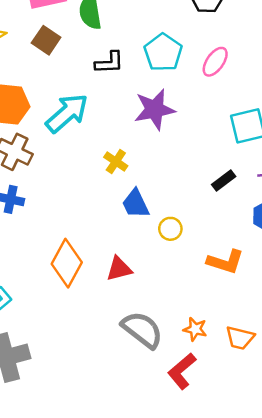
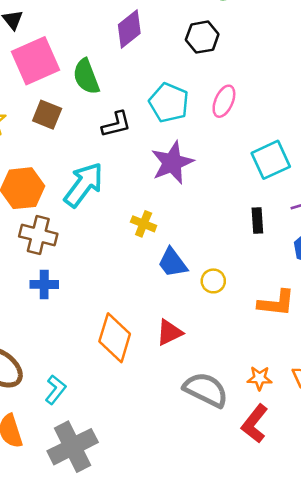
black rectangle: (224, 180) -> (257, 220), turned -45

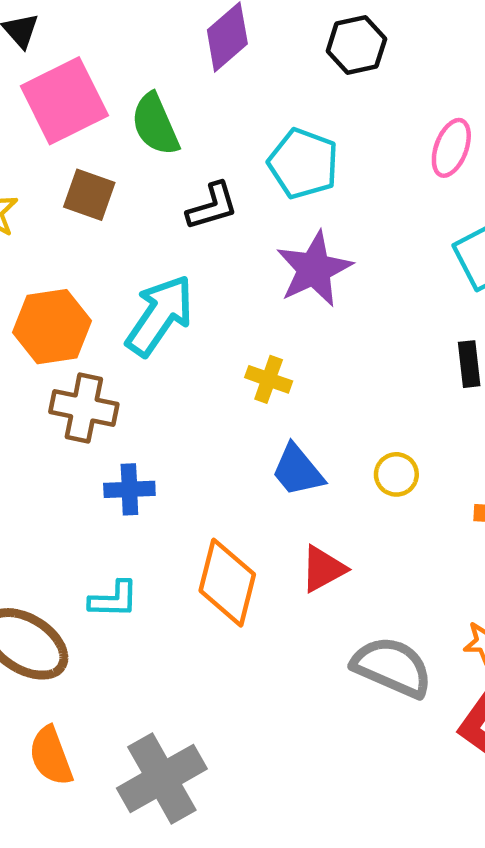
pink ellipse: (224, 101) -> (451, 148), moved
blue trapezoid: (173, 263) -> (298, 470), moved
blue cross: (44, 284) -> (129, 489), moved
cyan L-shape: (55, 390) -> (114, 599), moved, turned 56

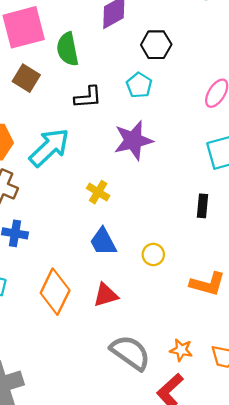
black hexagon: (356, 45) -> (156, 45), moved
cyan pentagon: (303, 164) -> (139, 85), size x0.7

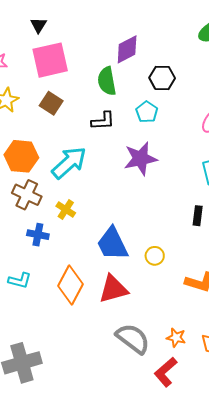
green semicircle: (68, 49) -> (107, 81), moved
yellow cross: (98, 192) -> (66, 210), moved
blue trapezoid: (103, 242) -> (112, 244), size x1.4
red triangle: (106, 295) -> (113, 289), size x1.4

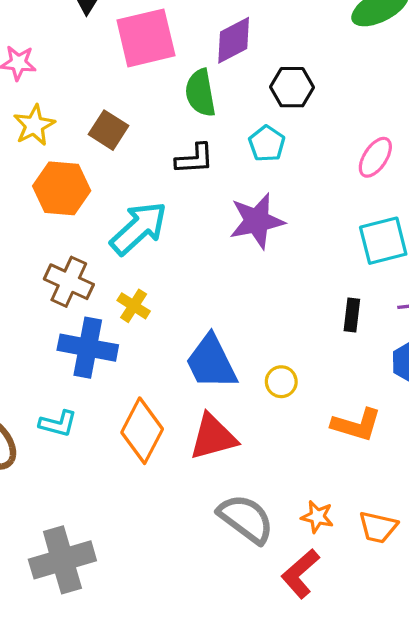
pink square: (50, 60) -> (146, 38), moved
orange hexagon: (21, 156) -> (62, 188), moved
blue cross: (38, 235) -> (88, 348), size x1.6

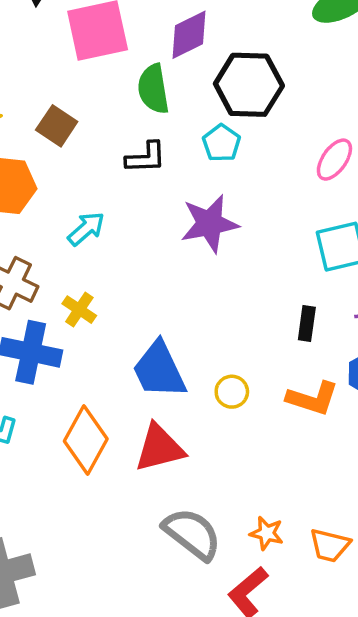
black hexagon: (292, 87) -> (249, 85), size x1.5
cyan arrow: (139, 228) -> (86, 229), size x0.6
orange L-shape: (356, 425) -> (313, 398), moved

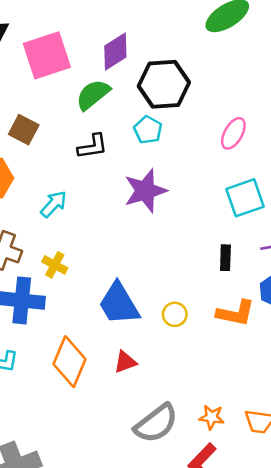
green semicircle: (153, 89) -> (93, 95), turned 66
red triangle: (160, 448) -> (125, 362), size x0.6
gray semicircle: (192, 534) -> (156, 423), turned 111

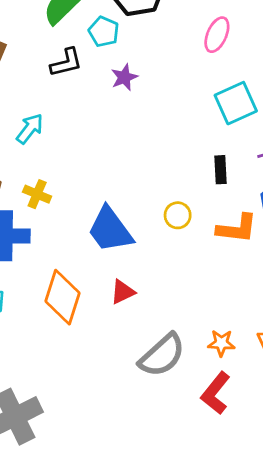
cyan pentagon: (148, 130) -> (104, 32), moved
purple star: (145, 191) -> (124, 77), moved, size x0.6
yellow circle: (175, 314) -> (178, 215), moved

